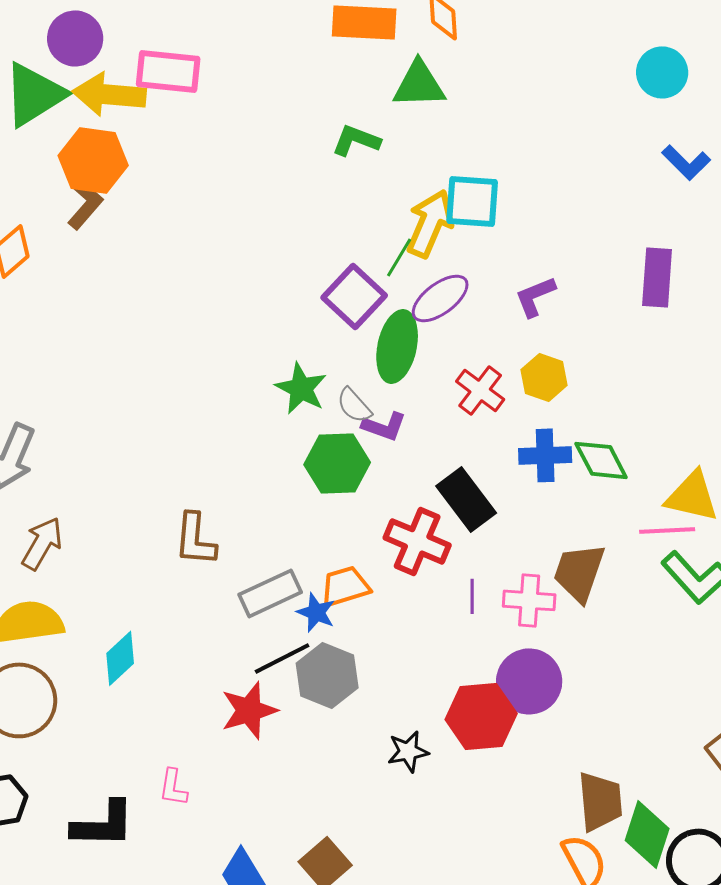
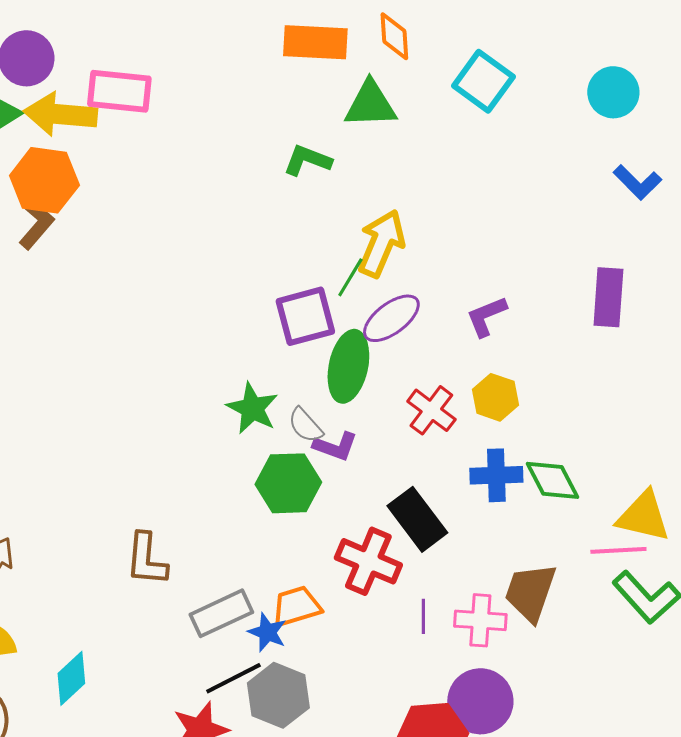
cyan square: (472, 201) -> (483, 81), moved, turned 32
purple square: (354, 296) -> (305, 316), turned 32

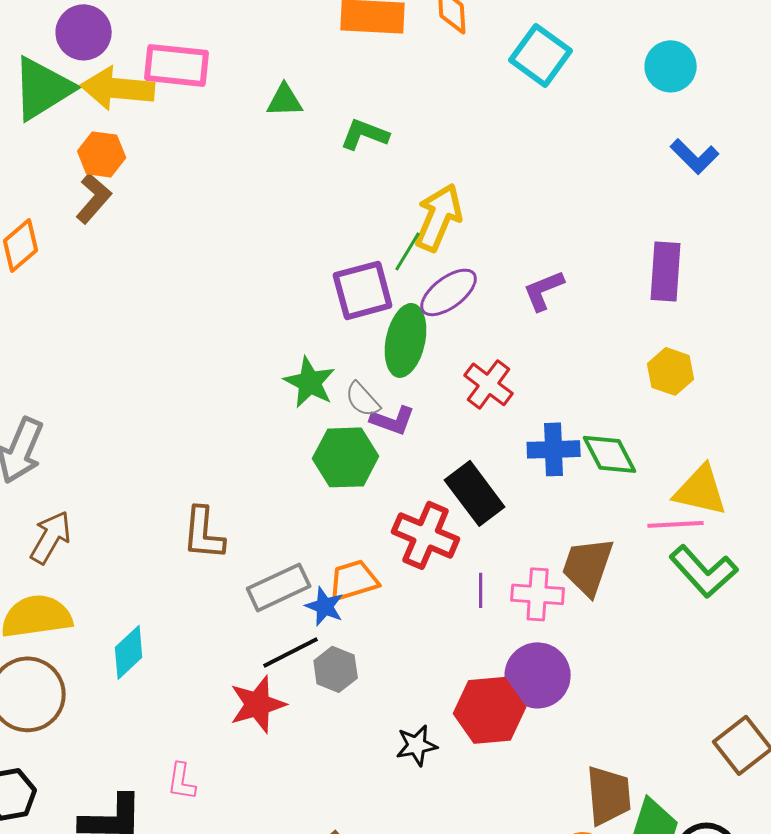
green triangle: (370, 104) -> (285, 100), moved, size x0.7
orange hexagon: (44, 180) -> (102, 154), size x0.7
yellow hexagon: (495, 397) -> (671, 371), moved
gray hexagon: (278, 695) -> (336, 669), size x0.7

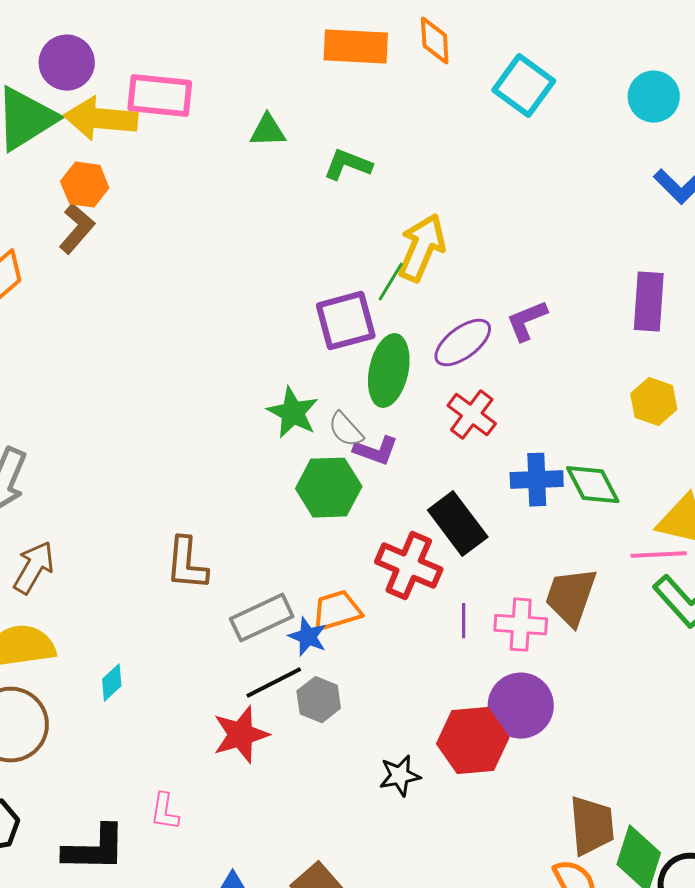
purple ellipse: (449, 292) -> (463, 343), moved
cyan diamond: (129, 652) -> (112, 683), size x0.7

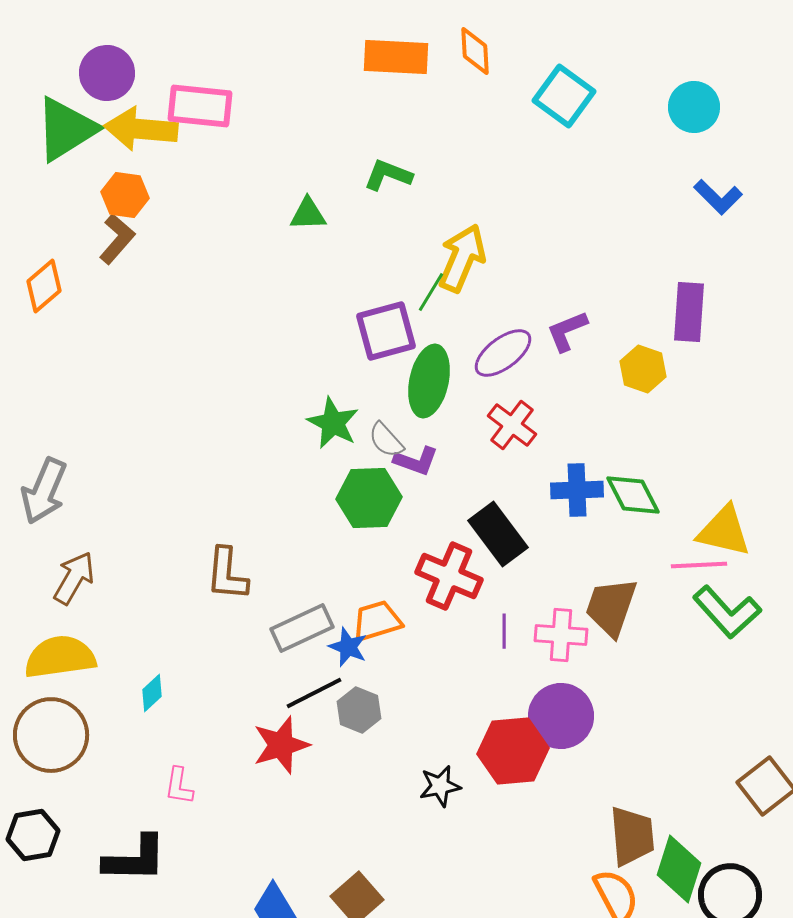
green triangle: (268, 131) -> (308, 214), moved
yellow hexagon: (654, 402) -> (643, 369), moved
pink L-shape: (165, 812) -> (179, 786), moved

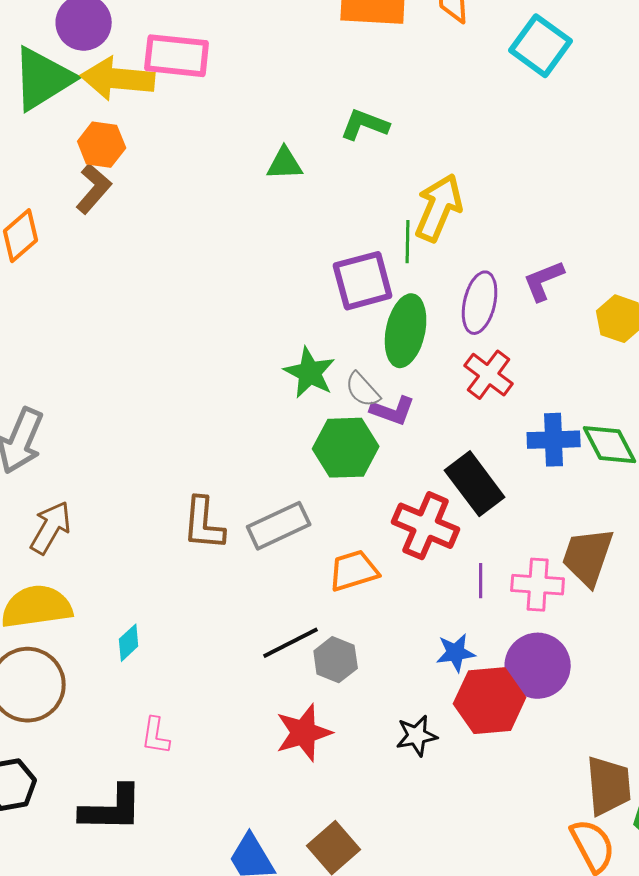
green line: (431, 292) -> (408, 242), turned -30
purple ellipse: (503, 353) -> (480, 303), turned -40
gray rectangle: (302, 628) -> (279, 526), moved
blue star: (348, 647) -> (456, 653), moved, turned -30
red star: (281, 745) -> (304, 733), moved

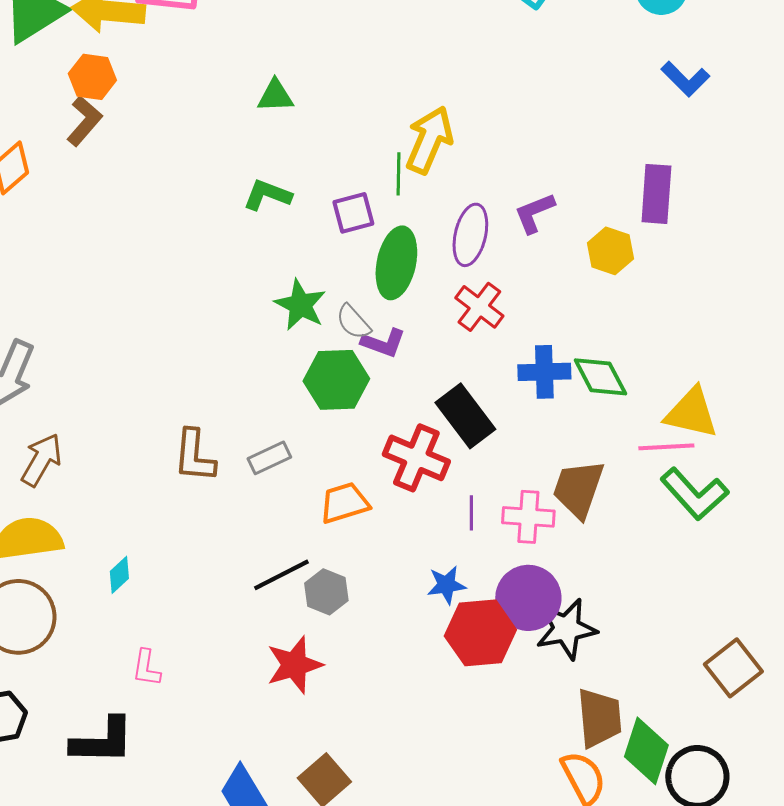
green L-shape: (365, 125) -> (267, 195), moved
purple square: (363, 281) -> (353, 213), size x0.7
gray rectangle: (279, 526) -> (269, 458), size x0.7
black star: (417, 736) -> (566, 629), moved, size x1.5

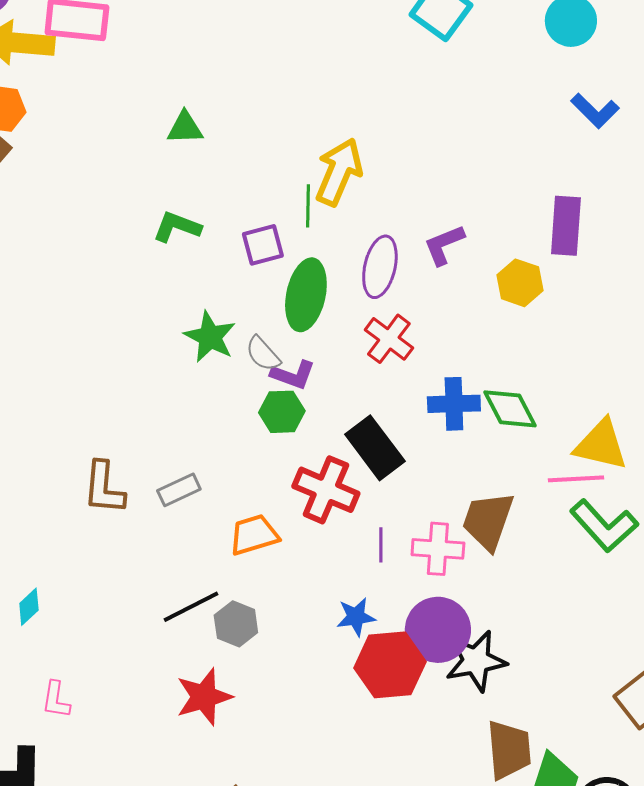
green hexagon: (336, 380) -> (282, 412), moved, size x0.7

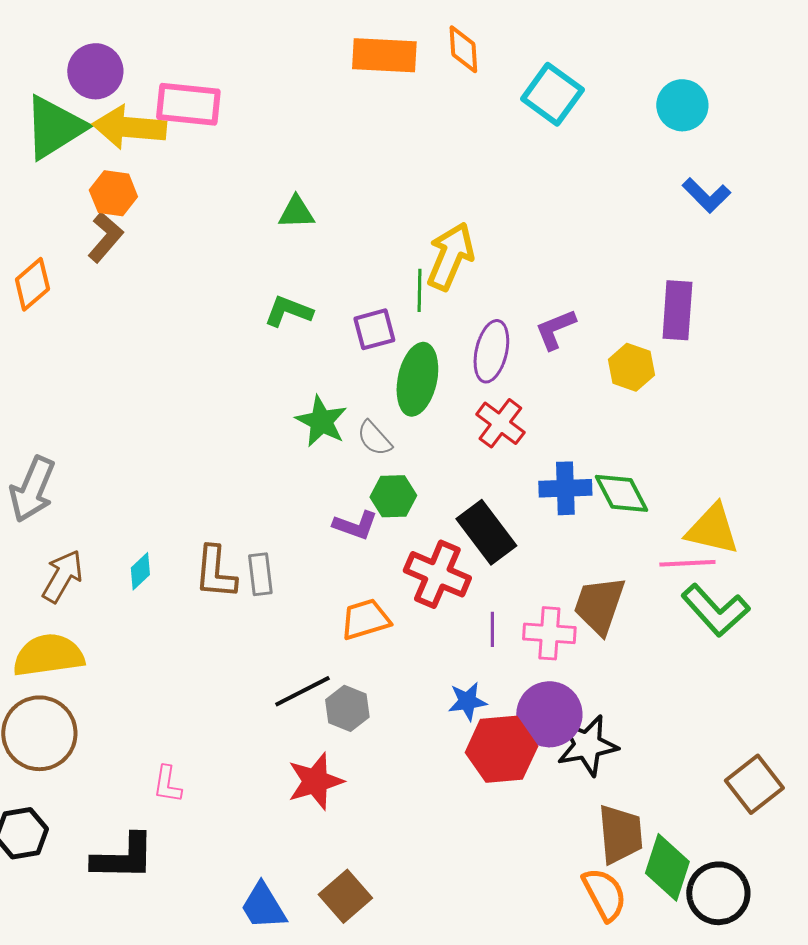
purple L-shape: (293, 375) -> (355, 525), moved
gray rectangle: (179, 490) -> (260, 574), moved, turned -72
cyan diamond: (29, 607) -> (140, 571), moved

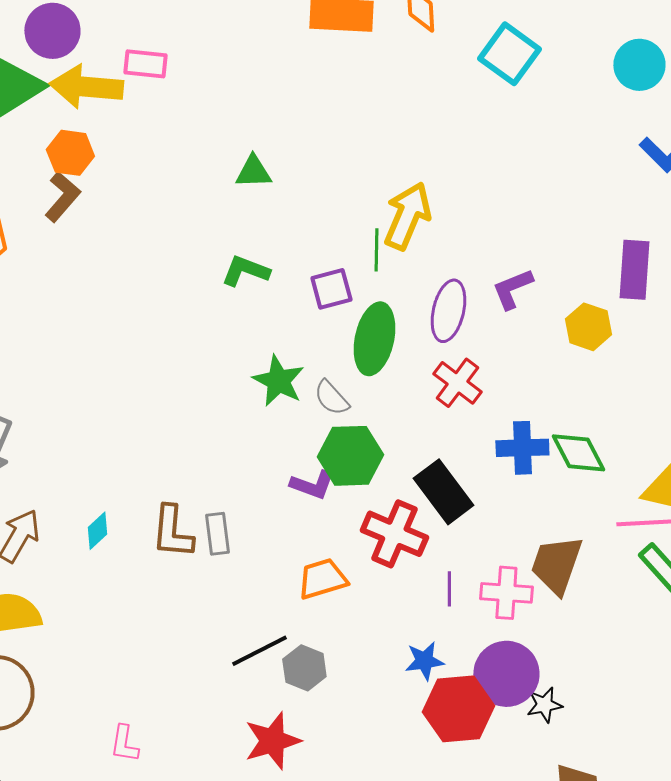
pink rectangle: (188, 104) -> (145, 64), size x0.7
green hexagon: (393, 496) -> (350, 456), size x1.4
black star: (587, 745) -> (544, 705), size x0.6

